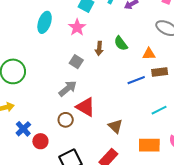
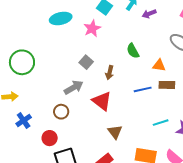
cyan ellipse: (45, 22) -> (61, 18), turned 50
brown arrow: (99, 48) -> (110, 72), moved
red triangle: (86, 107) -> (102, 101), moved
brown circle: (66, 120) -> (61, 112), moved
red circle: (40, 141) -> (50, 138), moved

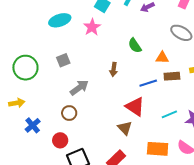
gray square: (86, 62) -> (63, 60), moved, turned 32
red triangle: (102, 101) -> (135, 107), moved

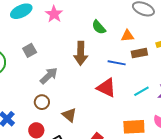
brown arrow: (114, 69) -> (81, 53), size x1.6
blue line: (148, 83) -> (117, 63), turned 36
brown triangle: (125, 128) -> (69, 115), moved

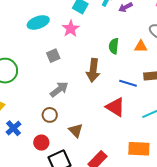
green semicircle: (99, 27) -> (114, 46), turned 42
orange triangle: (127, 36) -> (141, 46), moved
gray square: (30, 50) -> (53, 56), moved

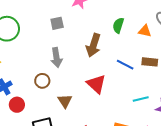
gray arrow: (59, 89) -> (56, 58), turned 108
red triangle: (115, 107) -> (96, 84), moved
red circle: (41, 143) -> (17, 105), moved

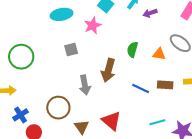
gray arrow: (56, 58) -> (85, 85), moved
brown circle: (42, 81) -> (58, 108), size x1.5
red triangle: (96, 84) -> (111, 121), moved

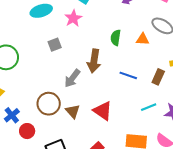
gray arrow: (85, 85) -> (72, 78), turned 54
brown rectangle: (165, 85) -> (158, 77), moved, turned -63
brown triangle: (82, 127) -> (73, 111), moved

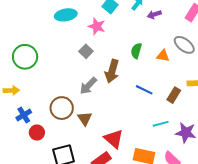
pink star: (73, 18) -> (97, 26), turned -30
gray square: (55, 45) -> (86, 51), moved, turned -32
red triangle: (103, 111) -> (114, 139), moved

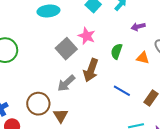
purple arrow: (154, 14) -> (138, 27), moved
pink star: (97, 26) -> (87, 36), moved
gray square: (86, 51) -> (66, 49), size x1.5

